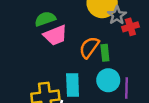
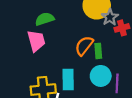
pink trapezoid: (55, 35) -> (36, 41), moved, turned -85

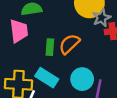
green rectangle: (98, 51) -> (50, 47), moved
cyan rectangle: (68, 80) -> (47, 78), turned -66

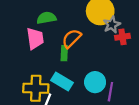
orange semicircle: (69, 44) -> (72, 38), moved

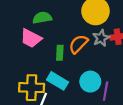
gray star: (112, 25) -> (101, 38), moved
orange semicircle: (72, 38) -> (78, 44), moved
pink trapezoid: (35, 39) -> (31, 38), turned 125

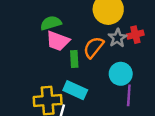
pink trapezoid: (31, 38) -> (58, 41), moved
cyan circle: (90, 82) -> (121, 74), moved

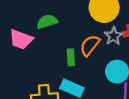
pink trapezoid: (58, 41) -> (21, 39), moved

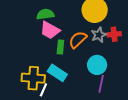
pink trapezoid: (21, 39) -> (50, 30), moved

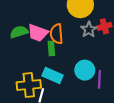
green semicircle: (45, 14) -> (19, 32), moved
orange semicircle: (78, 40) -> (57, 34), moved, turned -42
cyan circle: (97, 65) -> (85, 70), moved

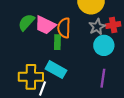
green semicircle: (19, 32) -> (26, 22), turned -36
cyan circle: (85, 70) -> (104, 45), moved

